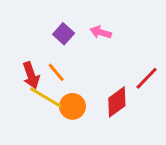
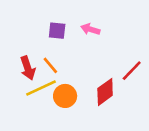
purple square: (64, 34) -> (57, 31), turned -36
yellow line: (46, 97) -> (41, 88), turned -56

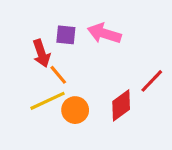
pink arrow: (90, 29) -> (104, 33), size x1.5
red arrow: (28, 68) -> (41, 53), moved

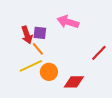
purple square: (66, 35) -> (40, 33), moved
red diamond: (121, 105) -> (74, 82), moved, turned 35

